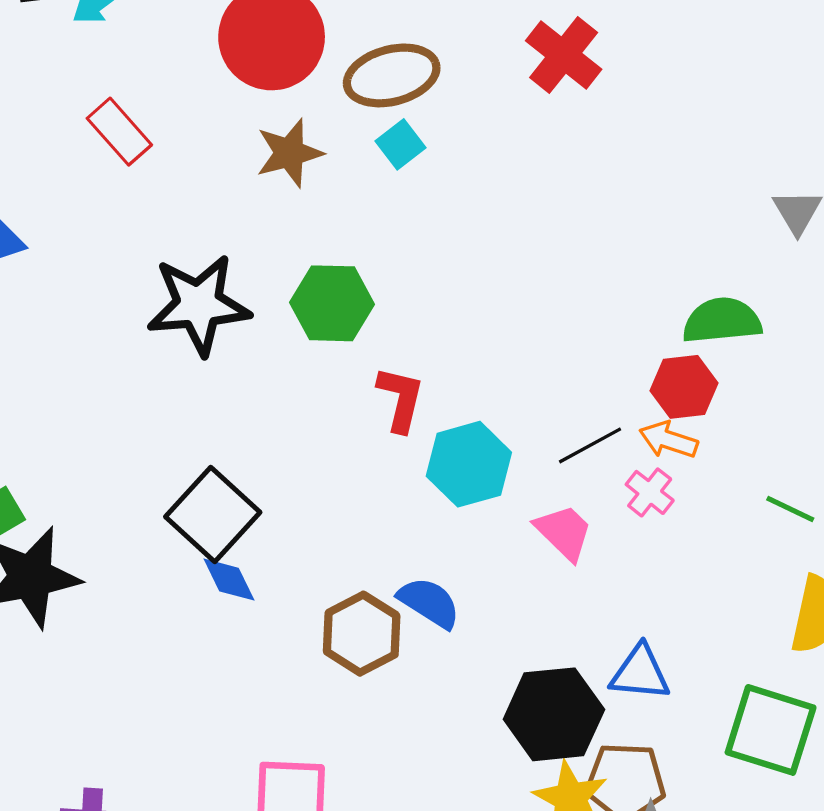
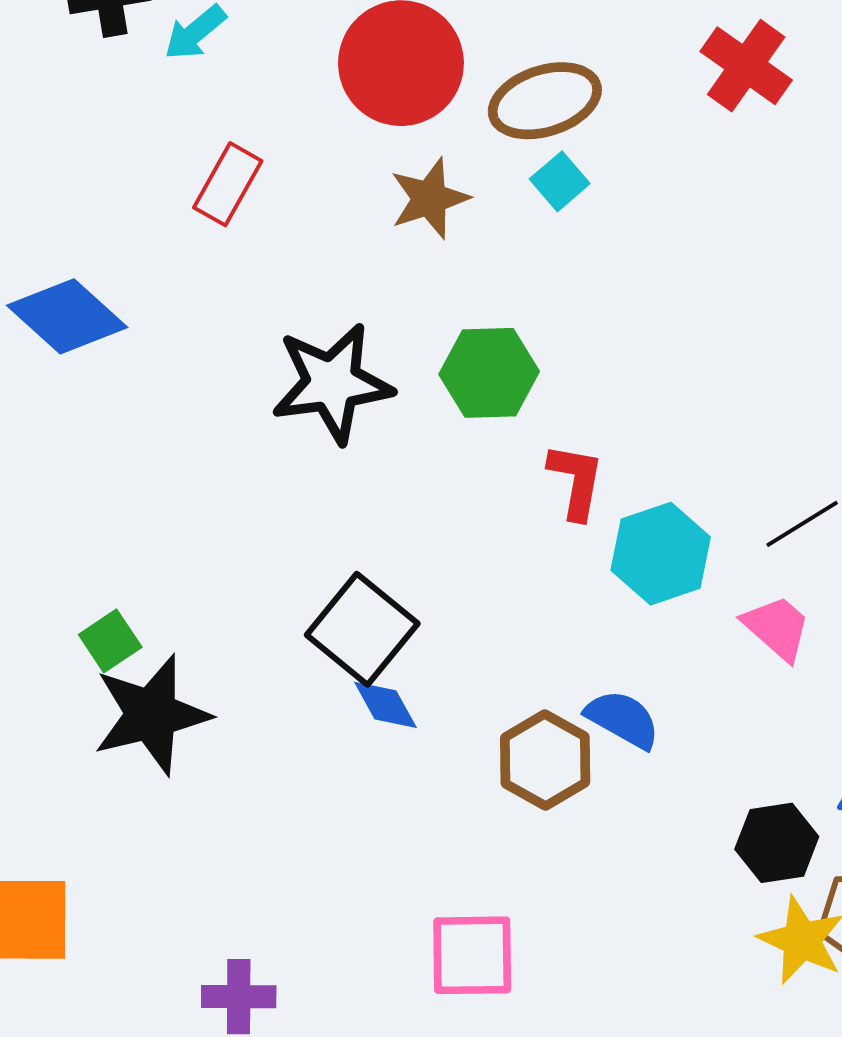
red rectangle: (119, 132) -> (228, 184), turned 74
black hexagon: (554, 714) -> (777, 843), size x0.7

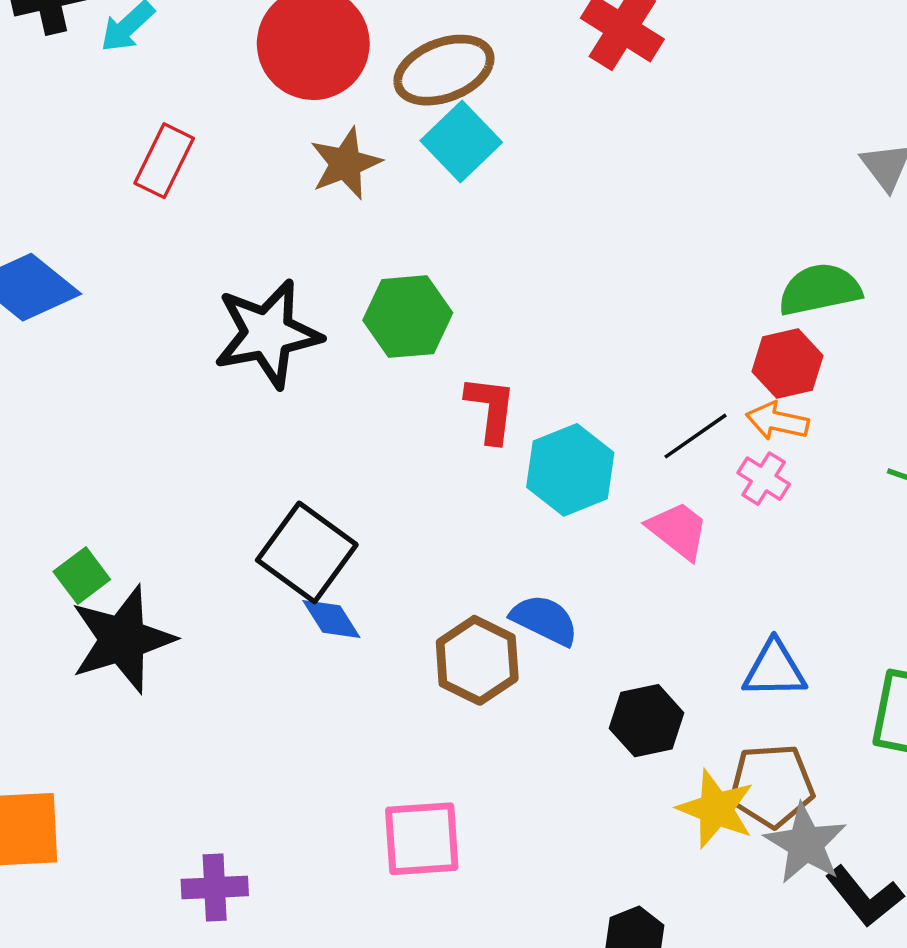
cyan square: (560, 181) -> (461, 141), size x1.5
black hexagon: (777, 843) -> (647, 721), moved

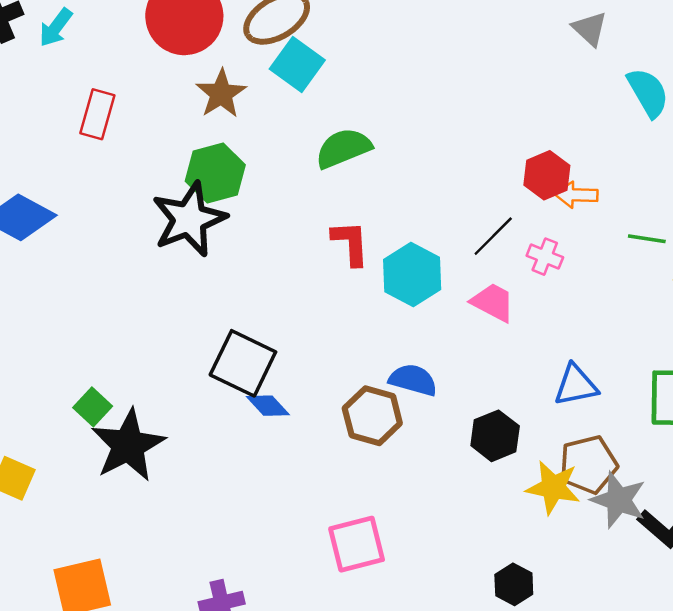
green semicircle: (820, 290) -> (343, 148), moved
green hexagon: (408, 317) -> (215, 173), moved
orange arrow: (777, 421) -> (576, 195), moved

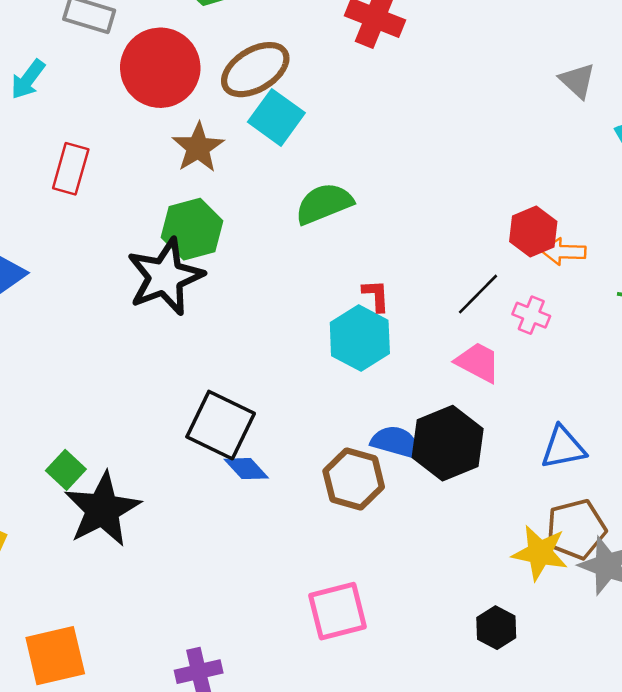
red L-shape: (350, 243) -> (376, 296), moved, size x0.7
cyan hexagon: (412, 275) -> (360, 338), moved
black hexagon: (495, 436) -> (448, 443), moved, size x1.4
black hexagon: (514, 584) -> (496, 628), moved

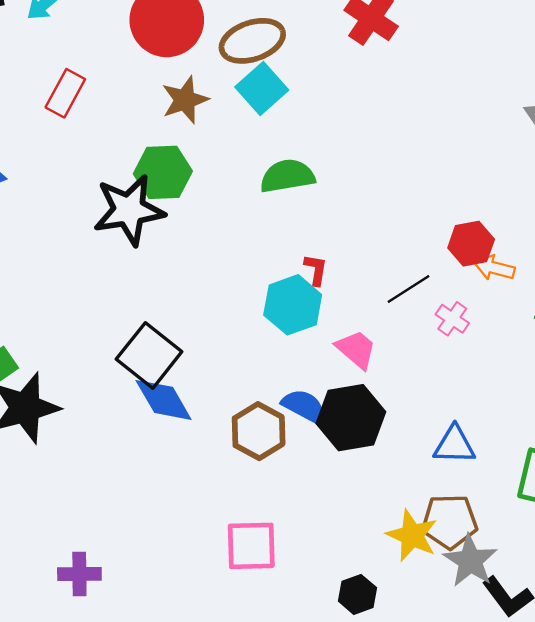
pink trapezoid: (478, 362) -> (356, 349), moved
blue diamond: (246, 469) -> (164, 400), size x1.5
pink square: (338, 611) -> (251, 546), moved

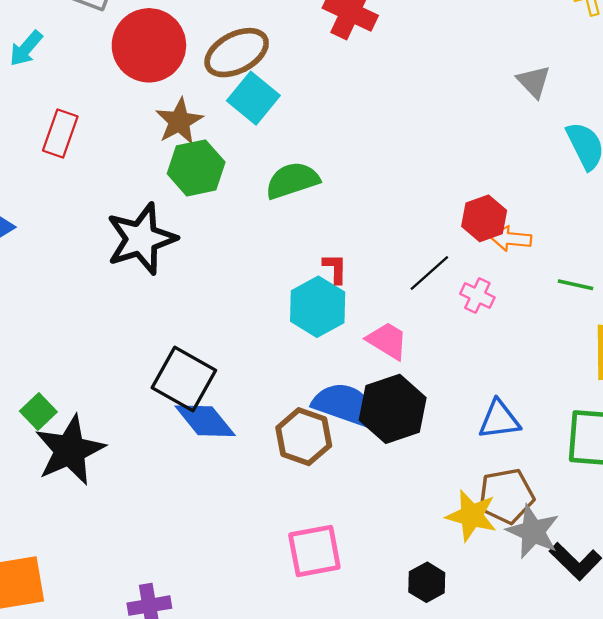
green hexagon: (163, 172) -> (196, 168), moved
blue semicircle: (304, 406) -> (345, 405), size x1.4

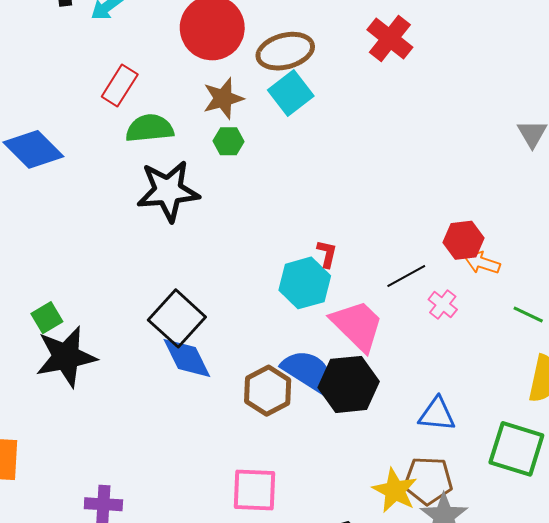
green hexagon: (196, 168) -> (228, 141), size x0.6
green semicircle: (292, 180) -> (150, 128), moved
pink trapezoid: (387, 341) -> (357, 325), size x1.5

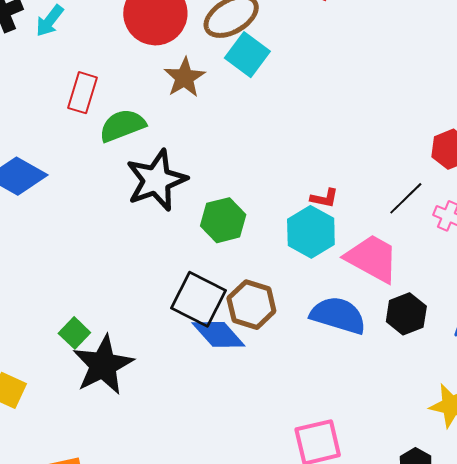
green hexagon: (228, 141) -> (223, 220), moved, size x1.5
red L-shape: (327, 254) -> (324, 198), turned 104
black hexagon: (349, 384) -> (406, 314), moved, size x0.7
brown hexagon: (268, 391) -> (251, 305), moved

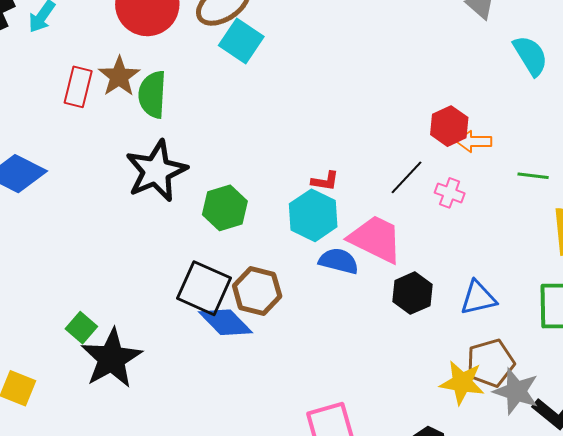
brown star: (185, 78) -> (119, 76), moved
green semicircle: (122, 126) -> (152, 95), moved, turned -63
blue semicircle: (338, 315) -> (339, 261), moved, size x0.7

